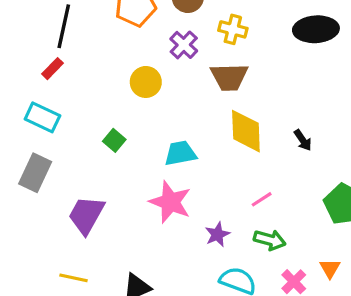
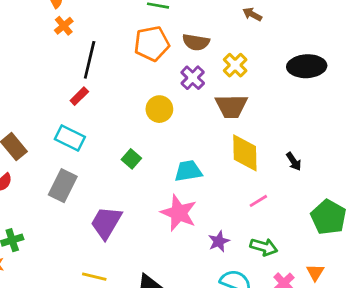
yellow cross: (233, 29) -> (235, 65), turned 30
pink line: (262, 199) -> (258, 201), moved

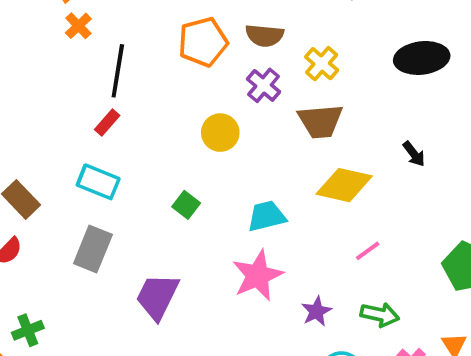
yellow diamond: (245, 153) -> (344, 185), turned -72
black arrow: (294, 161) -> (414, 154), moved
pink star: (179, 213) -> (258, 276), turned 30

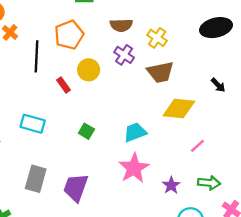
orange pentagon: (203, 42) -> (69, 35), moved
red rectangle: (107, 122) -> (64, 85), moved, turned -70
yellow circle: (220, 133) -> (89, 70), moved
gray rectangle: (93, 249) -> (36, 179), moved

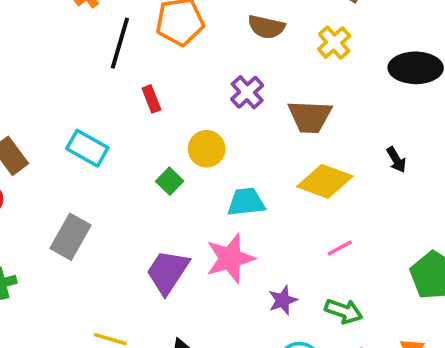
yellow cross: (157, 38) -> (334, 43), moved
purple cross: (124, 55) -> (247, 92), moved
yellow circle: (89, 70) -> (207, 149), moved
purple trapezoid: (76, 188) -> (168, 272), moved

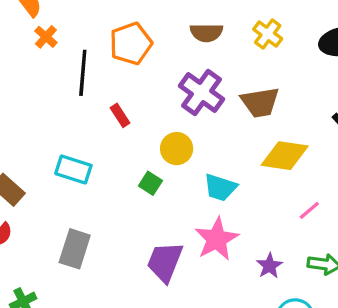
purple cross: (247, 92) -> (202, 92), size x1.5
cyan trapezoid: (246, 202) -> (220, 187), turned -144

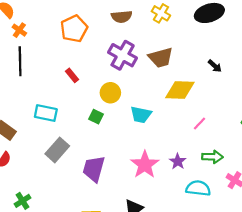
black line: (83, 73) -> (20, 61), moved
pink star: (217, 239) -> (145, 165), moved
gray rectangle: (75, 249) -> (57, 150), moved, turned 30
purple trapezoid: (165, 262) -> (94, 169), moved

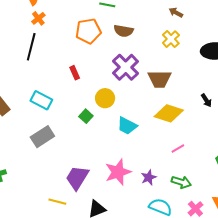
brown semicircle: (122, 17) -> (124, 31), moved
purple trapezoid: (94, 169) -> (77, 178), moved

